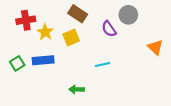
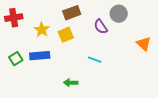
brown rectangle: (78, 14) -> (72, 13), turned -54
red cross: (26, 20) -> (14, 18), moved
cyan line: (102, 64) -> (95, 60), turned 32

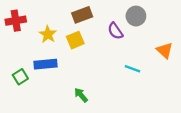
green square: (16, 59) -> (20, 77), moved
cyan line: (95, 60) -> (133, 69), moved
green arrow: (71, 83) -> (81, 95), turned 48

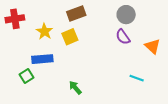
purple semicircle: (115, 31) -> (123, 37), moved
cyan line: (133, 69) -> (137, 78), moved
green square: (20, 77) -> (26, 76), moved

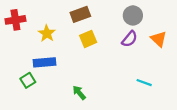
yellow square: (70, 37) -> (88, 39), moved
purple semicircle: (123, 37) -> (130, 39), turned -105
orange triangle: (153, 46) -> (159, 39), moved

